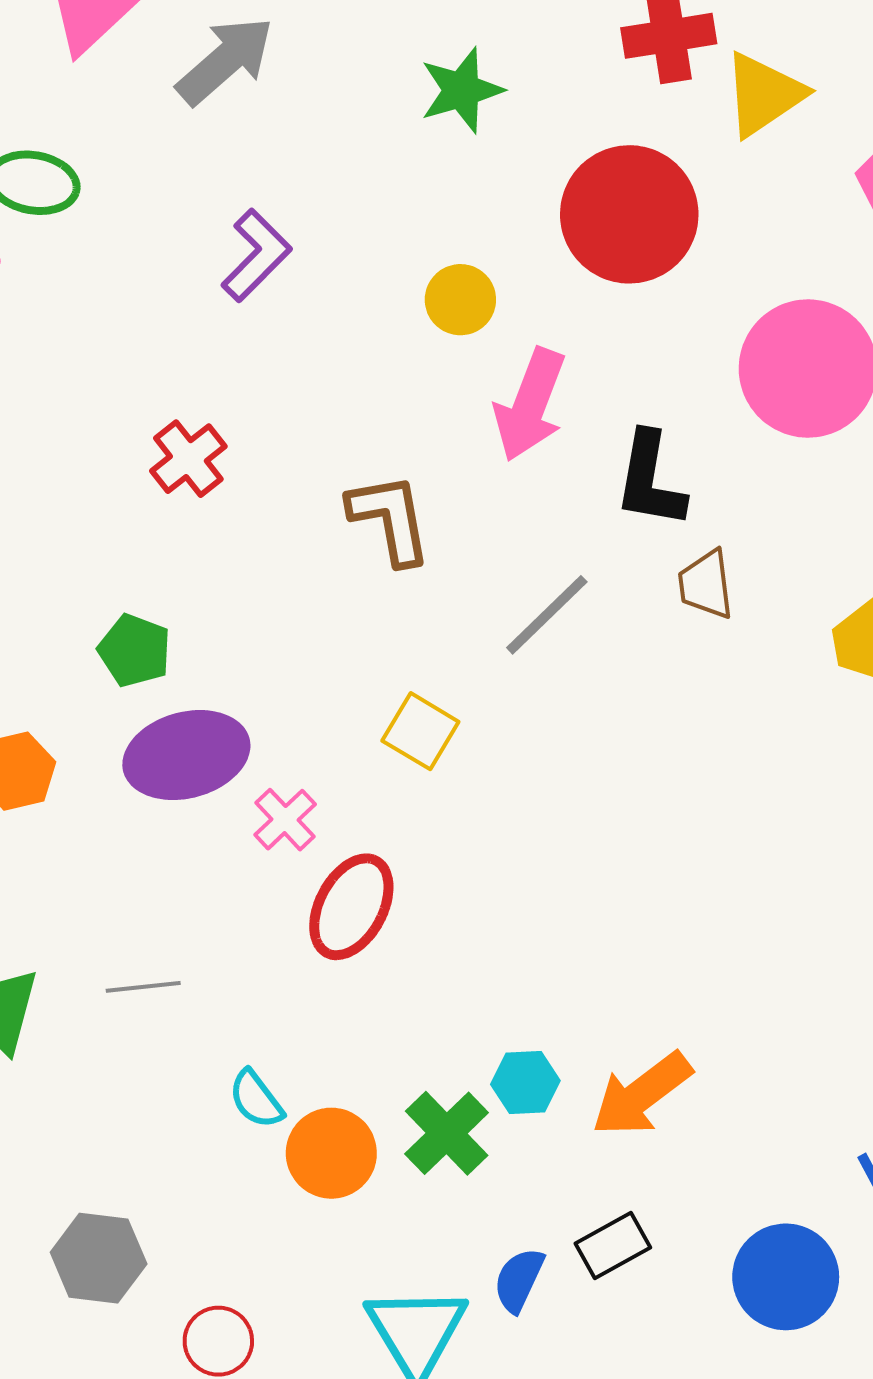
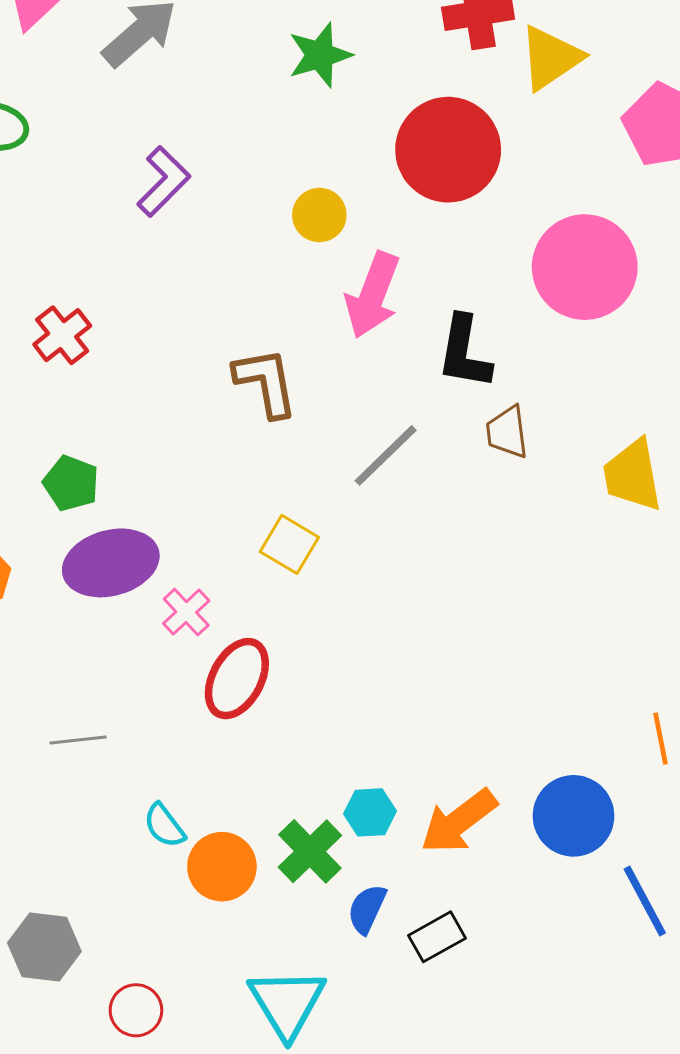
red cross: (188, 459) -> (62, 335), moved
blue circle: (786, 1277) -> (574, 816), moved
blue semicircle: (519, 1280) -> (367, 909), moved

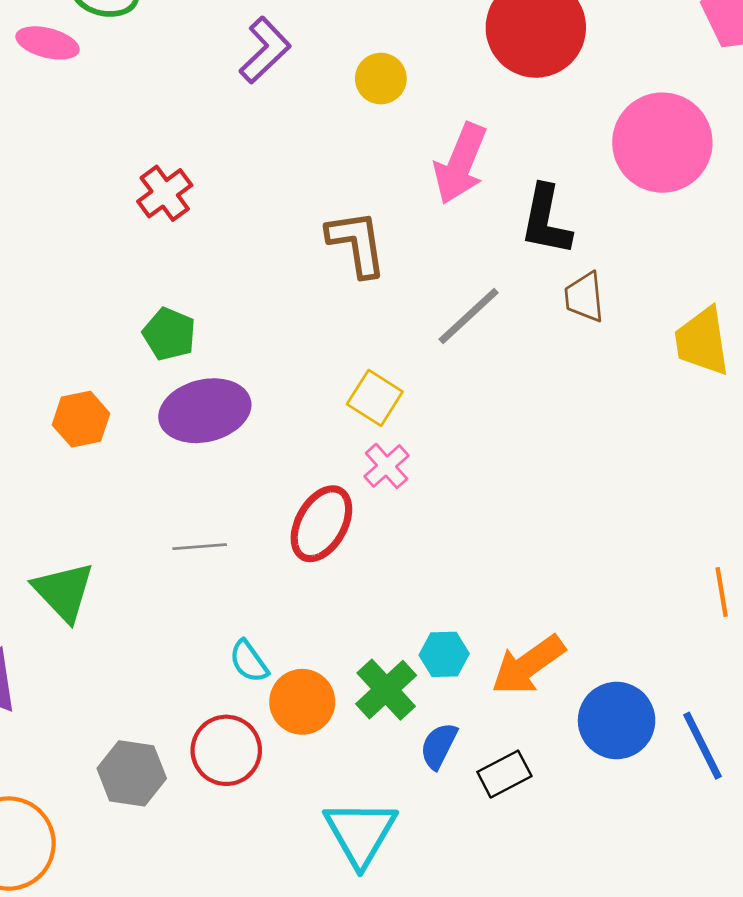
yellow circle: (319, 215) -> (381, 79), moved
pink cross: (186, 612) -> (387, 466), moved
gray line: (78, 740) -> (200, 547), moved
blue circle: (574, 816) -> (617, 720), moved
red circle: (136, 1010) -> (226, 750), moved, size x1.4

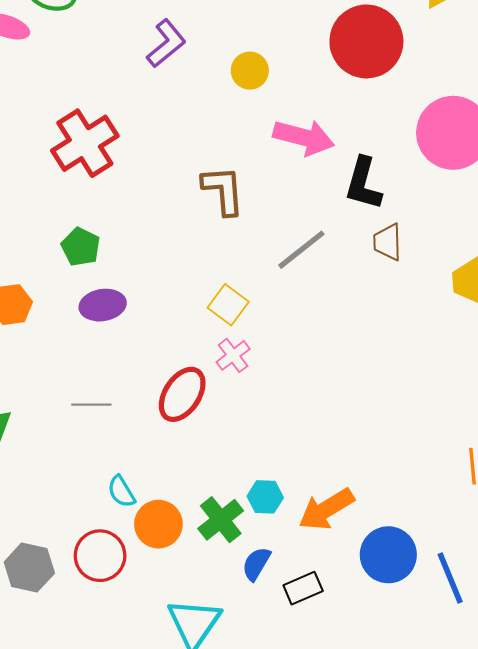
pink arrow: (460, 164) -> (304, 137), turned -102
red cross: (165, 193) -> (85, 143), size x1.6
purple ellipse: (205, 411) -> (103, 305), size x0.7

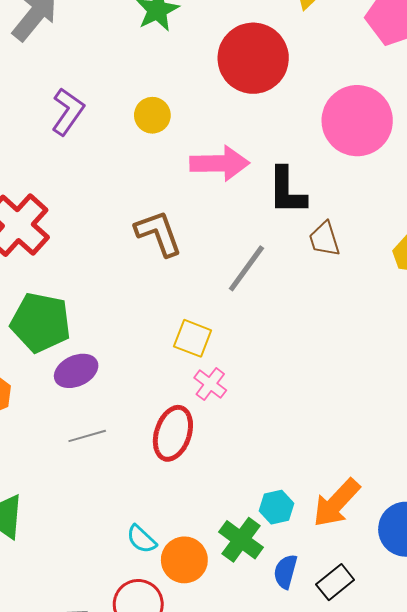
green pentagon: (81, 247) -> (41, 322), size x1.6
gray line: (91, 405) -> (87, 436), moved

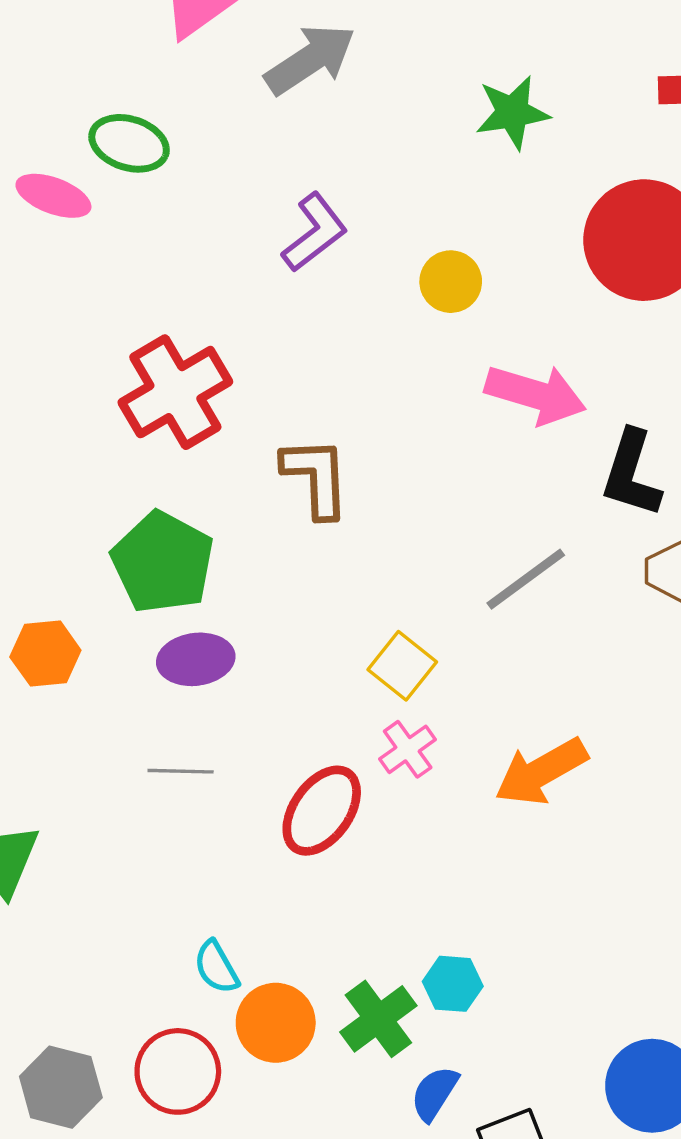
brown L-shape: (159, 233) -> (316, 477), moved
orange arrow: (336, 503) -> (541, 772), moved

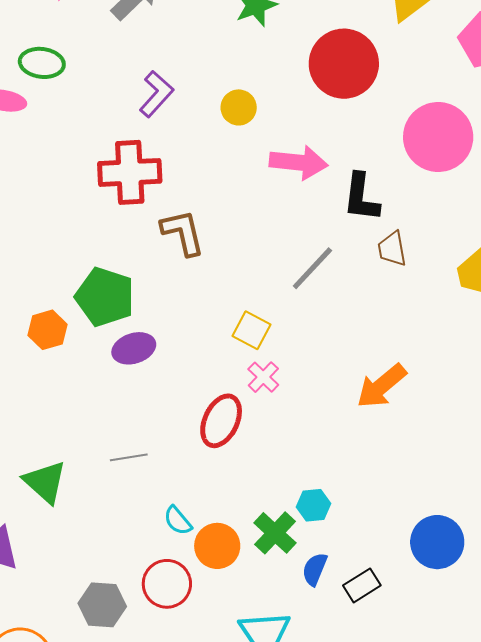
red cross: (175, 392) -> (130, 172), moved, turned 38
orange hexagon: (45, 654) -> (47, 330), moved
gray line: (181, 771) -> (129, 457), moved
orange arrow: (541, 772) -> (381, 386), moved

